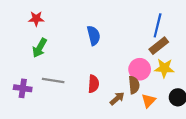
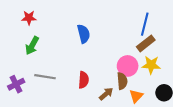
purple cross: (23, 88) -> (16, 84), turned -35

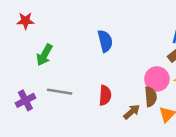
red star: (29, 18) -> (25, 21), moved

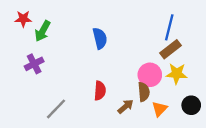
green arrow: (44, 55) -> (43, 31), moved
gray line: (60, 92) -> (56, 109), moved, turned -55
purple cross: (25, 100) -> (34, 64), moved

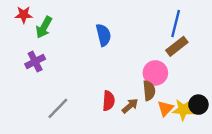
yellow star: (177, 74) -> (183, 110), moved
red semicircle: (100, 91) -> (109, 101), moved

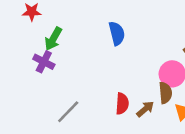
green arrow: (44, 27) -> (53, 39), moved
purple cross: (35, 62) -> (44, 62), turned -36

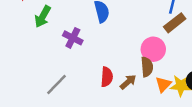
purple cross: (44, 62) -> (73, 38), moved

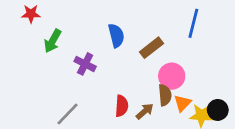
brown rectangle: (175, 23) -> (151, 48), moved
orange triangle: (163, 84) -> (183, 103), moved

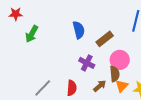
purple cross: (85, 64) -> (87, 63), moved
orange triangle: (183, 103) -> (122, 86), moved
red semicircle: (122, 106) -> (72, 88), moved

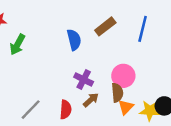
brown rectangle: (105, 39) -> (105, 26), moved
brown arrow: (100, 86) -> (91, 100), moved

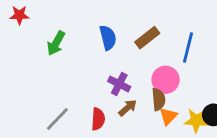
brown rectangle: (105, 26) -> (147, 38), moved
blue line: (143, 29) -> (188, 47), moved
green arrow: (17, 45) -> (56, 43), moved

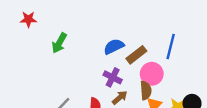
blue semicircle: (108, 38) -> (114, 47), moved, turned -102
brown rectangle: (147, 38) -> (136, 55), moved

